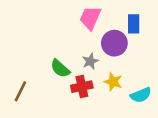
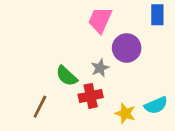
blue rectangle: (134, 24) -> (157, 15), moved
yellow star: (113, 82) -> (125, 113), moved
brown line: (20, 91) -> (40, 107), moved

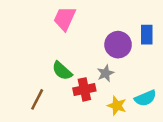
blue rectangle: (157, 15) -> (147, 35), moved
pink trapezoid: (100, 20) -> (65, 18), moved
gray star: (100, 68) -> (106, 73), moved

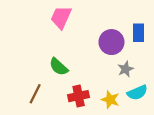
gray star: (106, 73) -> (126, 69), moved
red cross: (84, 89) -> (79, 96), moved

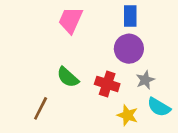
blue rectangle: (138, 33) -> (130, 16), moved
cyan semicircle: (137, 93) -> (159, 107), turned 54
red cross: (79, 96) -> (107, 84), moved, turned 30

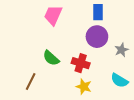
gray star: (145, 80) -> (121, 50), moved
yellow star: (128, 115) -> (84, 87), moved

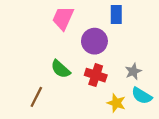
purple circle: (97, 37) -> (94, 41), moved
gray star: (121, 50) -> (133, 71), moved
yellow star: (84, 87) -> (116, 103), moved

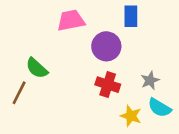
pink trapezoid: (63, 18) -> (71, 20), turned 55
green semicircle: (61, 69) -> (37, 68), moved
brown line: (36, 97) -> (19, 93), moved

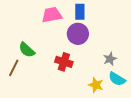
blue rectangle: (131, 16) -> (80, 12), moved
red cross: (108, 85) -> (64, 62), moved

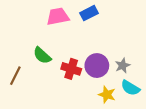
blue rectangle: (80, 12) -> (89, 13), turned 63
purple circle: (78, 34) -> (97, 66), moved
green semicircle: (27, 50) -> (42, 55), moved

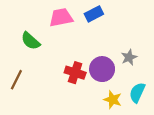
green semicircle: (42, 55) -> (30, 41), moved
gray star: (123, 66) -> (129, 57), moved
cyan semicircle: (130, 88) -> (137, 93), turned 84

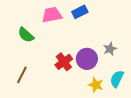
red cross: (75, 73) -> (64, 62), turned 36
brown line: (16, 80) -> (22, 75), moved

